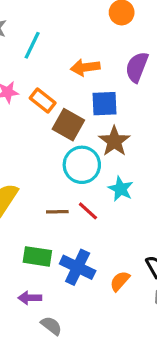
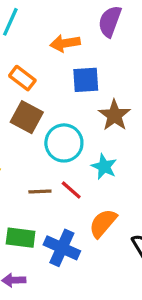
purple semicircle: (137, 67) -> (110, 21), moved
brown square: (68, 125) -> (27, 117), moved
brown star: (114, 141) -> (114, 115), moved
orange semicircle: (120, 281) -> (103, 223), moved, size x1.4

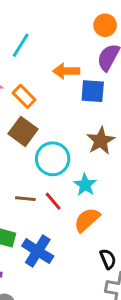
blue square: (86, 80) -> (93, 91), moved
orange semicircle: (103, 223) -> (87, 220), moved

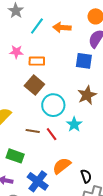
orange arrow: (66, 71) -> (62, 27), moved
orange rectangle: (24, 96) -> (37, 61), turned -49
orange semicircle: (87, 220) -> (62, 166), moved
blue cross: (38, 251) -> (38, 181), moved

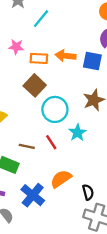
orange arrow: (62, 27) -> (66, 56), moved
brown line: (33, 131) -> (27, 146), moved

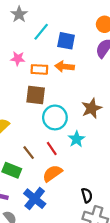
blue square: (92, 61) -> (66, 41), moved
brown square: (35, 85) -> (36, 95), turned -36
brown line: (27, 146) -> (29, 153), turned 40
orange semicircle: (61, 179) -> (52, 173), moved

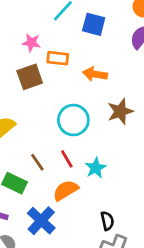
orange arrow: (65, 67) -> (95, 74), moved
brown square: (36, 95) -> (30, 77), moved, turned -30
cyan star: (76, 139) -> (96, 168), moved

